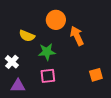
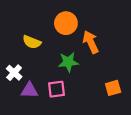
green star: (47, 52) -> (68, 62), moved
purple triangle: (18, 86) -> (29, 90), moved

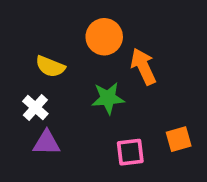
white cross: (14, 73) -> (35, 107), moved
pink square: (57, 89) -> (130, 152), moved

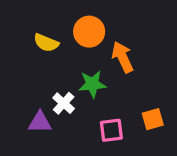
yellow semicircle: (50, 67) -> (46, 43), moved
white cross: (35, 107) -> (64, 103), moved

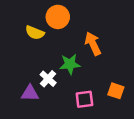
orange circle: (89, 32) -> (58, 17), moved
orange square: (153, 119) -> (116, 91), turned 35

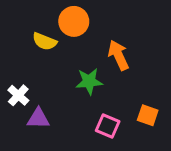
white cross: (48, 79) -> (18, 95), moved
pink square: (84, 99) -> (108, 126), turned 30

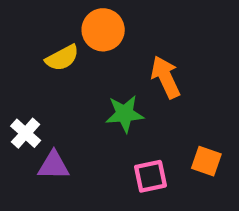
yellow semicircle: (45, 41) -> (62, 58), turned -50
pink square: (108, 126) -> (150, 176), turned -35

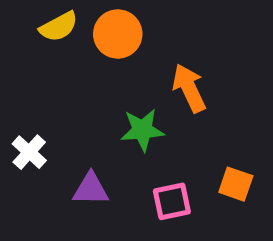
yellow semicircle: (62, 58) -> (59, 27), moved
purple triangle: (54, 165) -> (91, 189), moved

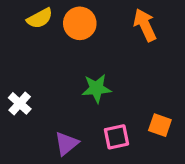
orange arrow: (189, 88) -> (145, 25), moved
purple triangle: (91, 189) -> (66, 144), moved, turned -40

